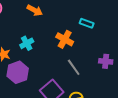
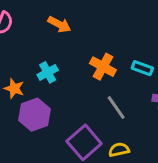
cyan rectangle: (87, 23) -> (142, 68), moved

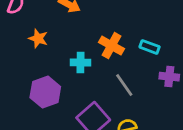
cyan cross: (48, 72) -> (81, 62), moved, turned 30
orange star: (14, 88) -> (38, 38), moved

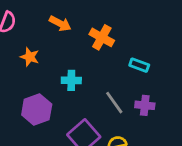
orange cross: (112, 46) -> (102, 37), moved
purple cross: (169, 77) -> (145, 105), moved

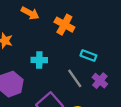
cyan rectangle: (139, 65) -> (88, 55), moved
purple cross: (145, 105) -> (100, 81), turned 35

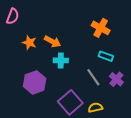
orange arrow: (30, 13) -> (52, 42), moved
orange cross: (64, 25) -> (101, 28), moved

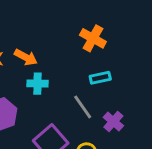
cyan rectangle: (106, 56) -> (100, 78), turned -32
purple cross: (116, 79) -> (113, 122), moved

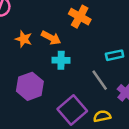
orange cross: (93, 38) -> (80, 17), moved

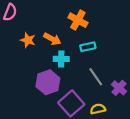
cyan rectangle: (115, 55) -> (88, 47), moved
purple hexagon: (30, 86) -> (48, 82), moved

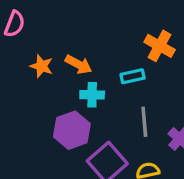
orange cross: (78, 20) -> (160, 46), moved
gray line: (96, 77) -> (144, 122), turned 30

